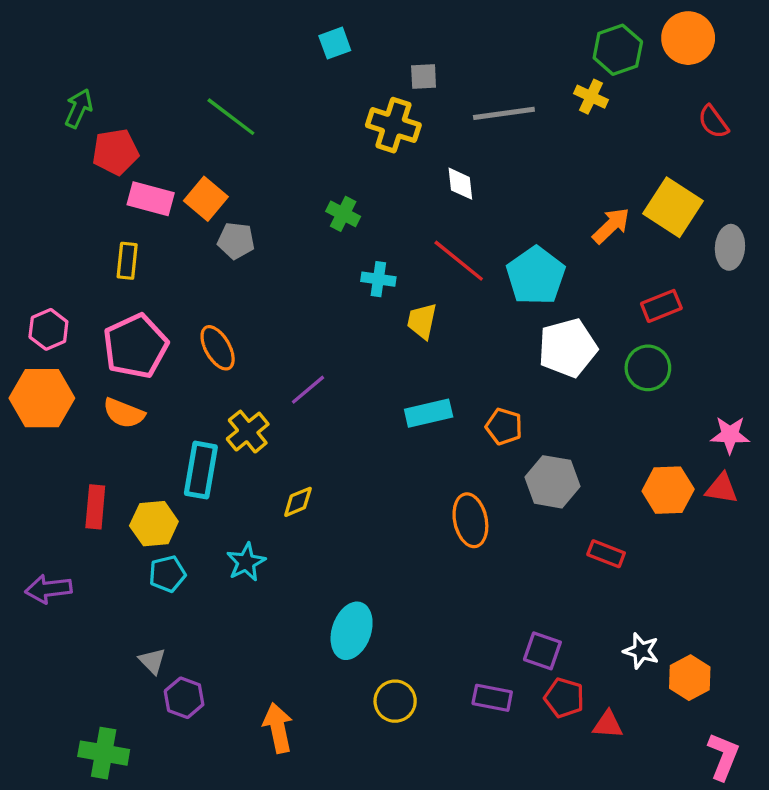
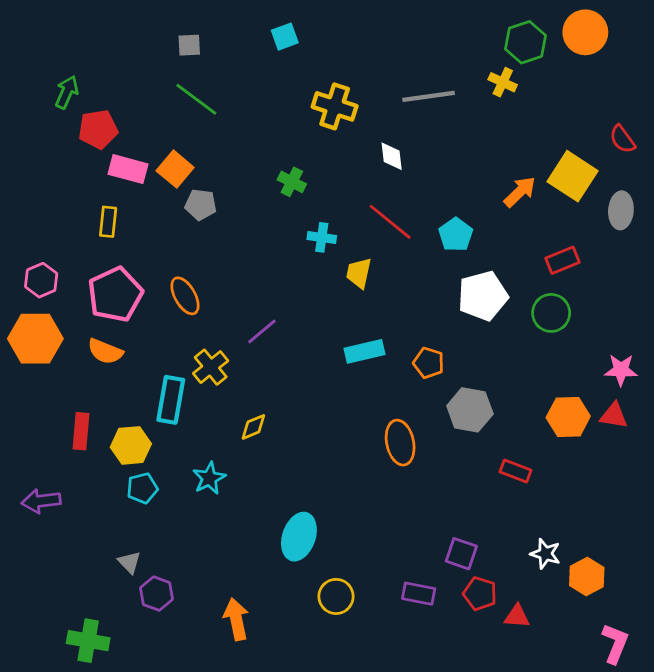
gray square: (424, 77) -> (189, 45), moved
red semicircle: (713, 122) -> (622, 139), moved
cyan pentagon: (536, 276) -> (456, 235), size x0.7

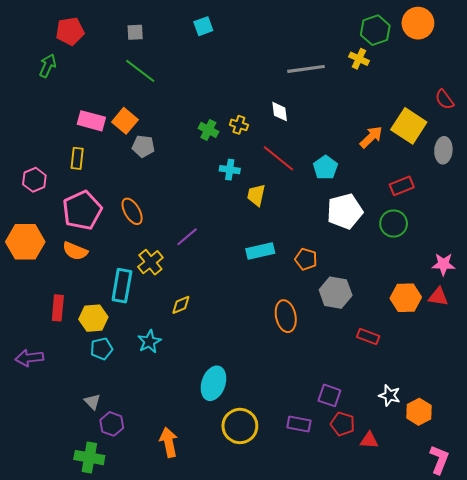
yellow cross: (335, 106) -> (239, 125), moved, size x0.6
red pentagon: (98, 129) -> (70, 31), moved
pink hexagon: (41, 280) -> (34, 180), moved
yellow circle: (336, 596) -> (240, 426), size x1.4
green cross: (88, 641) -> (89, 458), moved

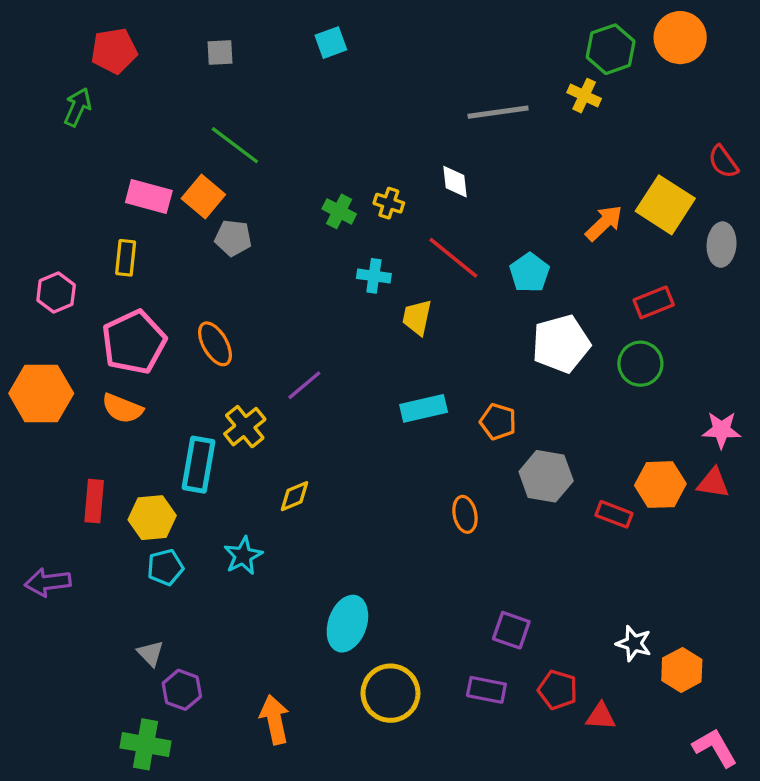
green line: (140, 71) -> (235, 145), moved
orange ellipse: (286, 316) -> (465, 514), size x0.7
red rectangle: (368, 336) -> (614, 514), moved
purple square: (329, 395) -> (511, 630), moved
pink L-shape: (439, 460) -> (715, 748), turned -52

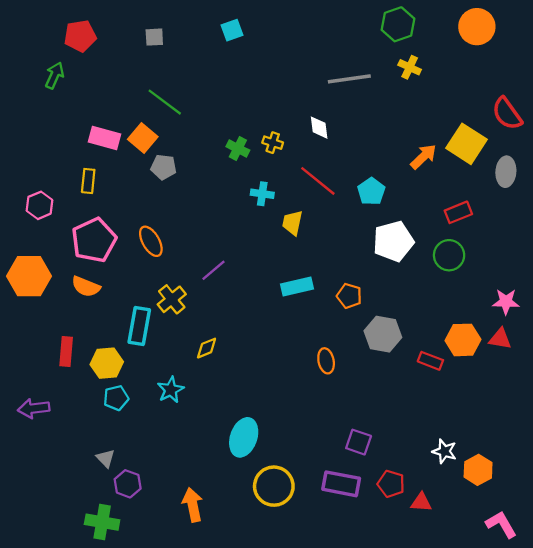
green hexagon: (611, 49) -> (398, 24), moved
red semicircle: (723, 162) -> (507, 114), size x1.4
purple rectangle: (486, 690) -> (341, 484), size x1.4

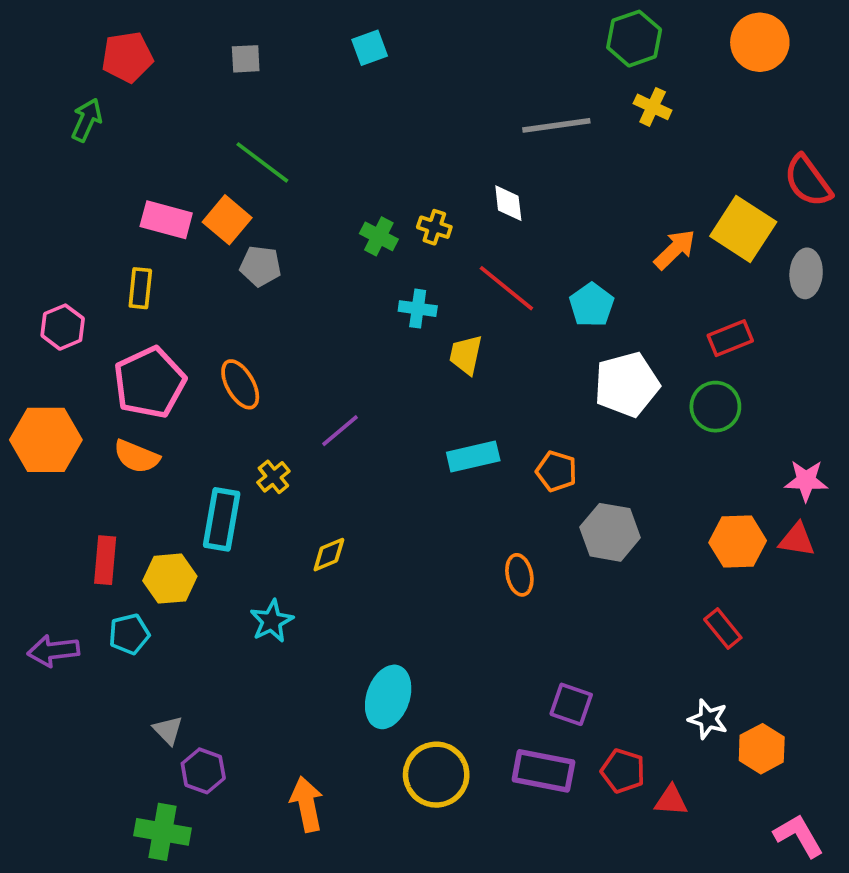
yellow cross: (172, 299) -> (273, 477), size x0.7
red rectangle: (430, 361) -> (723, 628), moved, turned 30
cyan pentagon: (116, 398) -> (129, 634), moved

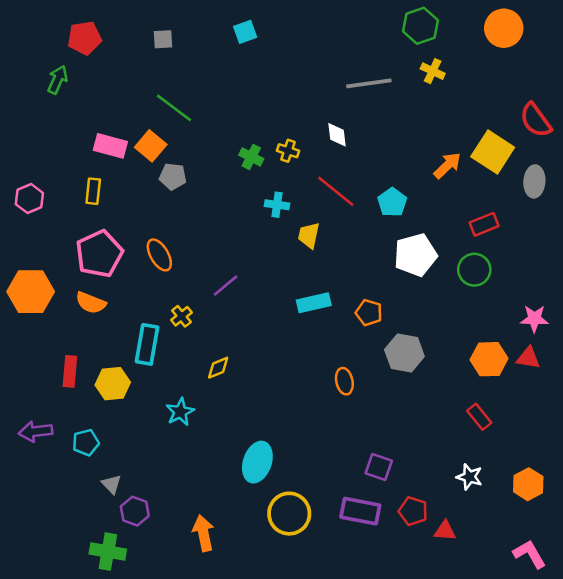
pink hexagon: (63, 327) -> (29, 199), moved
cyan pentagon: (129, 634) -> (86, 442), moved
orange hexagon: (762, 749) -> (528, 484), moved

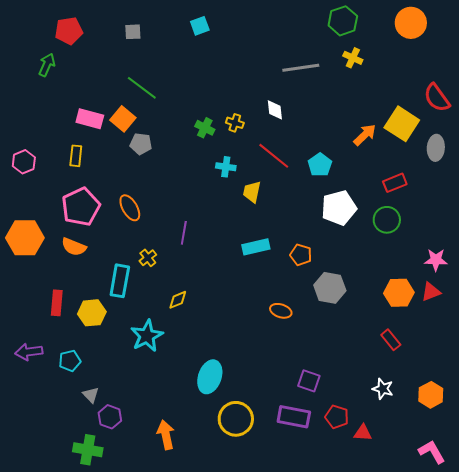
purple line: (226, 286) -> (184, 233), turned -40
red triangle: (528, 358) -> (431, 292), turned -30
orange ellipse: (344, 381) -> (281, 311), turned -60
cyan star: (180, 412) -> (147, 336), size x1.4

